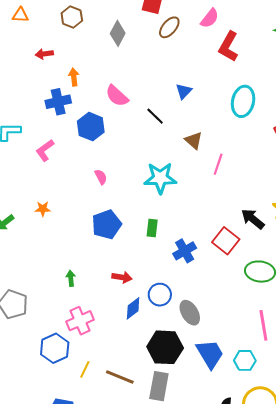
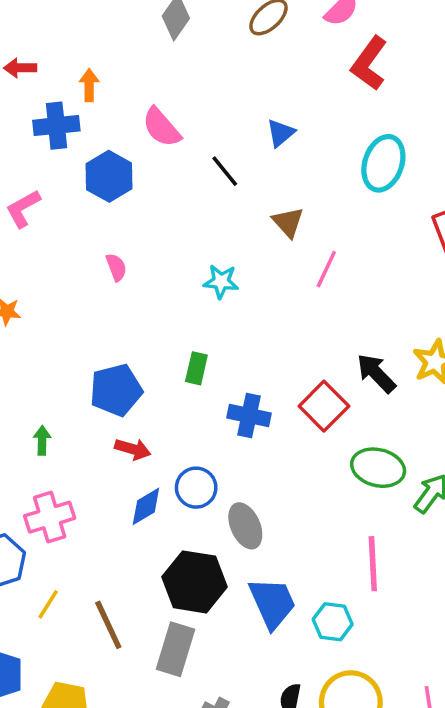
red arrow: (44, 54) -> (20, 68), moved
cyan star: (160, 178) -> (221, 282), size x0.6
blue pentagon: (107, 225) -> (116, 390), moved
blue cross: (185, 251) -> (249, 416), turned 35
brown line: (120, 377) -> (108, 625), turned 36

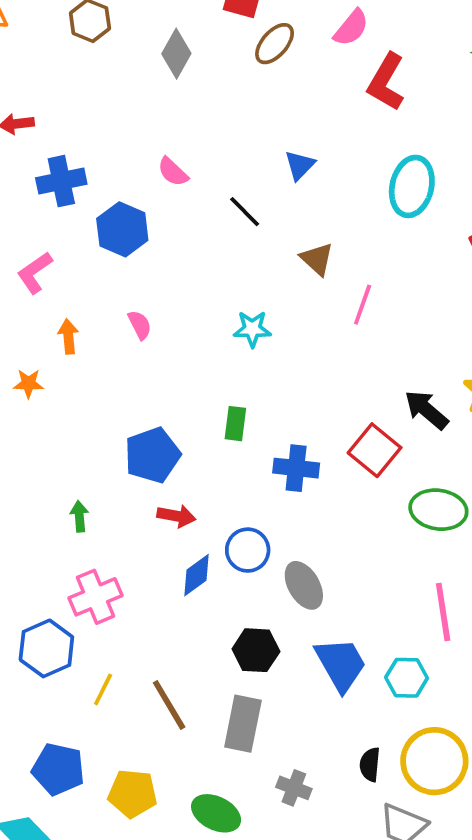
orange arrow: (89, 85) -> (68, 336), moved
pink semicircle: (161, 127) -> (173, 172), size x0.7
black hexagon: (194, 582) -> (256, 650), size x0.7

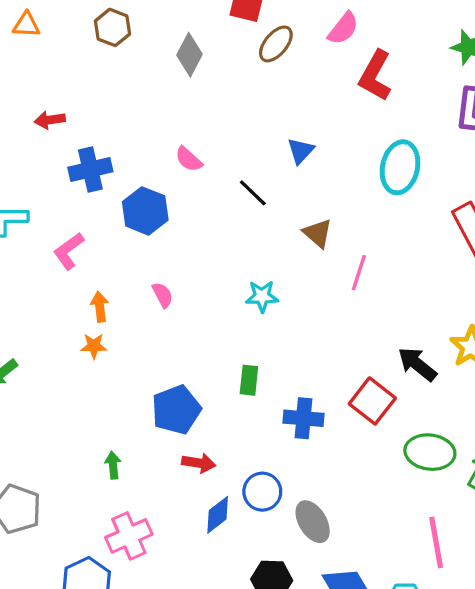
orange star: (28, 384) -> (94, 346), moved

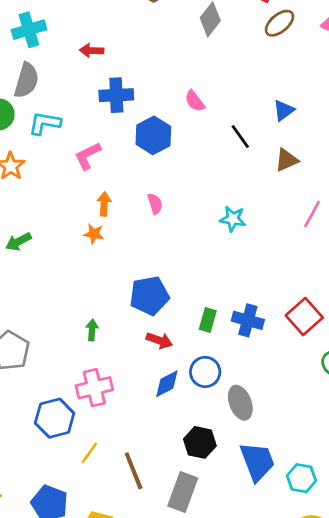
brown triangle: (318, 233) -> (287, 160), moved, turned 45
green rectangle: (249, 380) -> (208, 320), moved

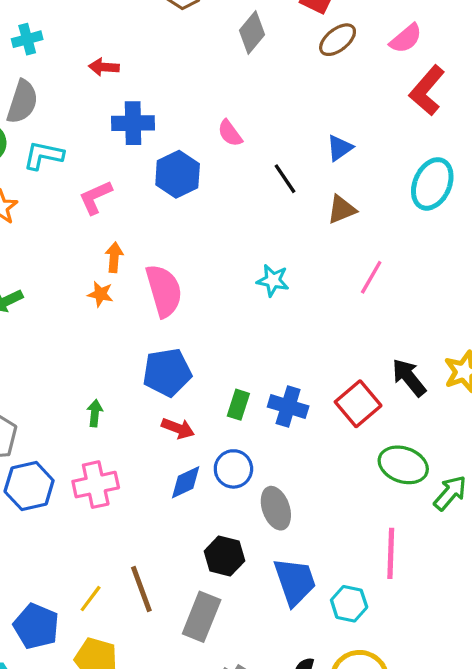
cyan cross: (29, 30) -> (27, 39), size x0.7
pink semicircle: (155, 204) -> (164, 291), moved, size x2.0
blue hexagon: (55, 418) -> (29, 486), moved
yellow line: (89, 453) -> (91, 599), moved

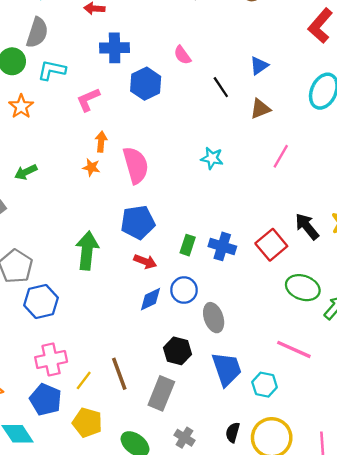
green arrow: (95, 413) -> (87, 251), size x2.0
pink cross: (96, 485) -> (51, 360), moved
pink line: (391, 553) -> (294, 349), turned -68

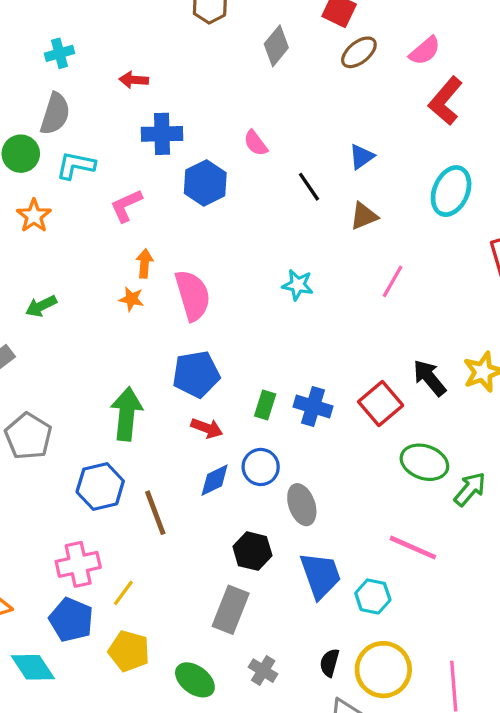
blue hexagon: (41, 301) -> (100, 486), moved
brown line: (119, 374) -> (155, 513), moved

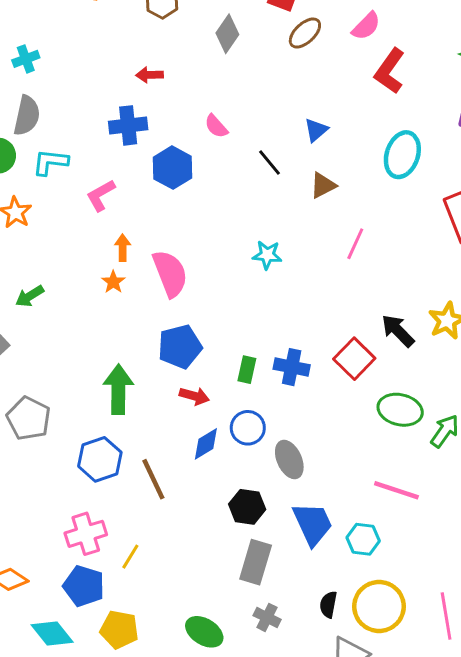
red arrow: (134, 80) -> (149, 75), moved
orange star: (131, 299) -> (113, 282), turned 30
gray rectangle: (231, 610) -> (256, 562), moved
yellow pentagon: (129, 651) -> (119, 630), moved

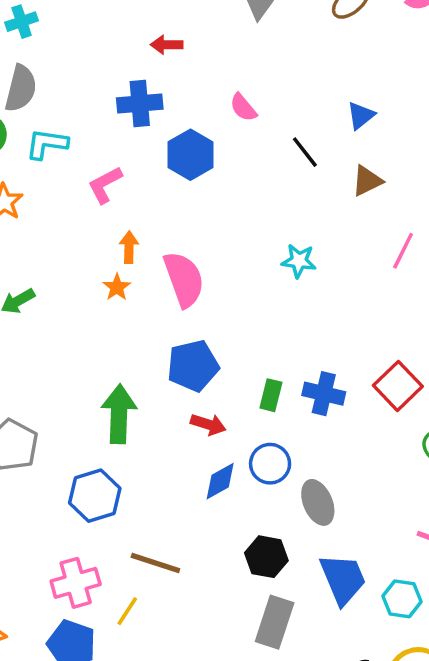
brown line: (153, 479) -> (155, 563), moved, turned -48

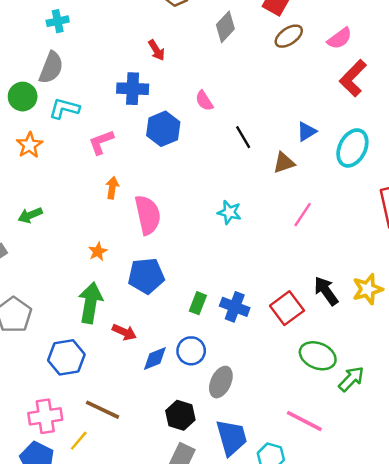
red arrow: (167, 45) -> (156, 50), turned -130
blue triangle: (361, 116) -> (307, 132), moved
orange star: (117, 287) -> (98, 252), moved
red arrow: (208, 424) -> (124, 332), moved
gray ellipse: (318, 502) -> (221, 382), turned 40

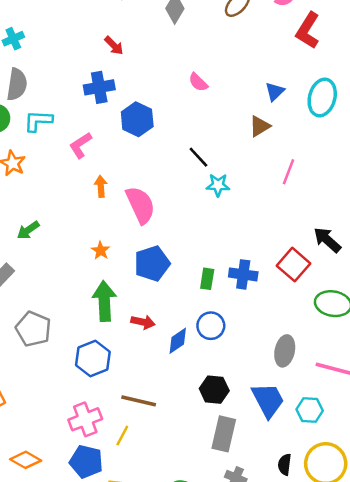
pink semicircle: (204, 101) -> (198, 82), moved
black line: (243, 137) -> (198, 157), moved
gray ellipse: (221, 382) -> (285, 351), moved

